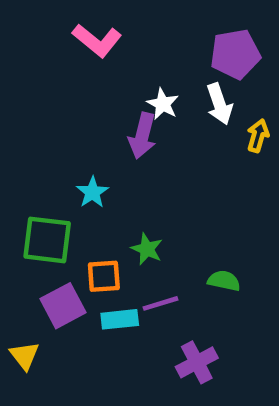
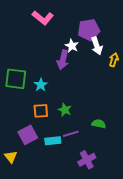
purple pentagon: (235, 54) -> (89, 30), moved
green square: (47, 240) -> (16, 79), moved
orange square: (104, 276) -> (41, 111), moved

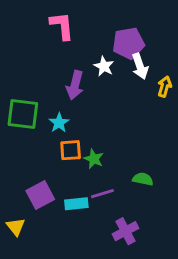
pink L-shape: (43, 18) -> (62, 26), turned -135
purple arrow: (63, 60) -> (75, 85), moved
orange square: (41, 111) -> (71, 150), moved

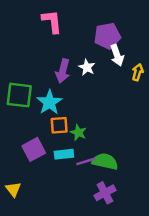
white star: (104, 66) -> (87, 67), moved
cyan star: (59, 123) -> (49, 102), size x1.5
green semicircle: (143, 179) -> (105, 161), moved, size x1.5
purple square: (40, 195) -> (34, 149), moved
cyan rectangle: (76, 204) -> (64, 154), moved

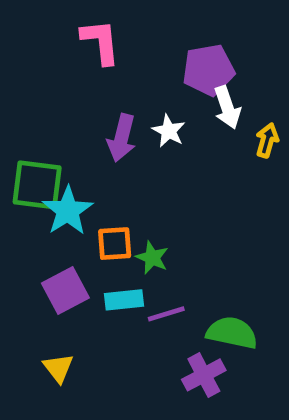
cyan star: (49, 102) -> (68, 211), moved
green semicircle: (105, 161) -> (232, 333), moved
yellow triangle: (13, 189) -> (58, 368), moved

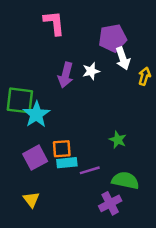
white star: (169, 131) -> (91, 71), turned 30
orange square: (115, 244) -> (62, 149), moved
green star: (152, 258) -> (118, 140), moved

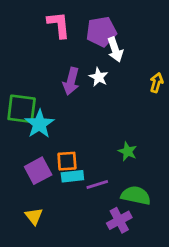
purple pentagon: (113, 38) -> (101, 32), moved
white arrow: (123, 58) -> (115, 50), moved
white star: (91, 71) -> (99, 77), turned -30

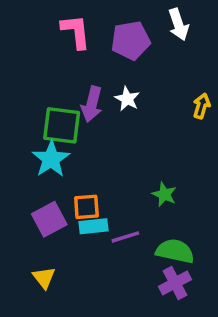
white arrow: (115, 50) -> (179, 24), moved
green square: (22, 109) -> (62, 125), moved
purple cross: (119, 220) -> (175, 283), moved

